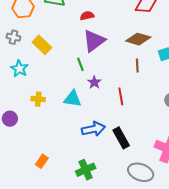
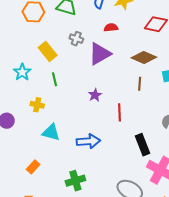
red semicircle: (87, 16) -> (111, 28), moved
gray cross: (13, 37) -> (76, 39), moved
green line: (80, 64) -> (54, 79), moved
cyan triangle: (73, 99) -> (51, 132), moved
black rectangle: (121, 138) -> (142, 145), moved

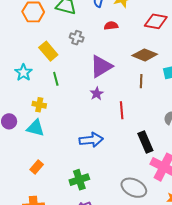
purple triangle: (100, 54) -> (101, 66), moved
cyan triangle: (51, 132) -> (35, 128), moved

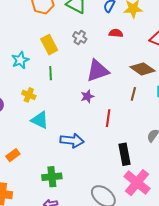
cyan triangle: (35, 128) -> (40, 120), moved

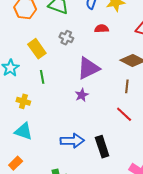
red line: (108, 118) -> (124, 114), moved, turned -48
cyan triangle: (40, 120) -> (24, 131), moved
black rectangle: (124, 154) -> (102, 147), moved

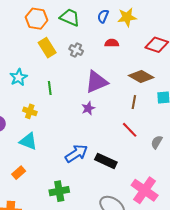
yellow rectangle: (37, 49) -> (47, 48), moved
blue arrow: (72, 141) -> (76, 153), turned -35
black rectangle: (102, 147) -> (106, 161), turned -50

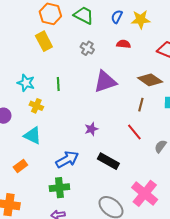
yellow rectangle: (47, 48) -> (44, 41), moved
cyan star: (19, 77) -> (26, 83), moved, turned -30
purple star: (88, 108) -> (91, 129), moved
blue arrow: (76, 153) -> (67, 159), moved

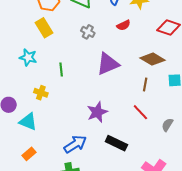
red semicircle: (124, 44) -> (124, 25), turned 152
cyan star: (26, 83) -> (28, 57), moved
purple star: (91, 129) -> (97, 112), size x1.5
cyan triangle: (33, 136) -> (28, 122), moved

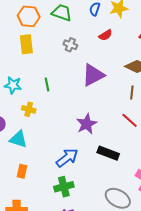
yellow rectangle: (44, 28) -> (26, 44), turned 30
cyan star: (28, 57) -> (13, 85), moved
orange rectangle: (29, 154) -> (22, 171), turned -32

